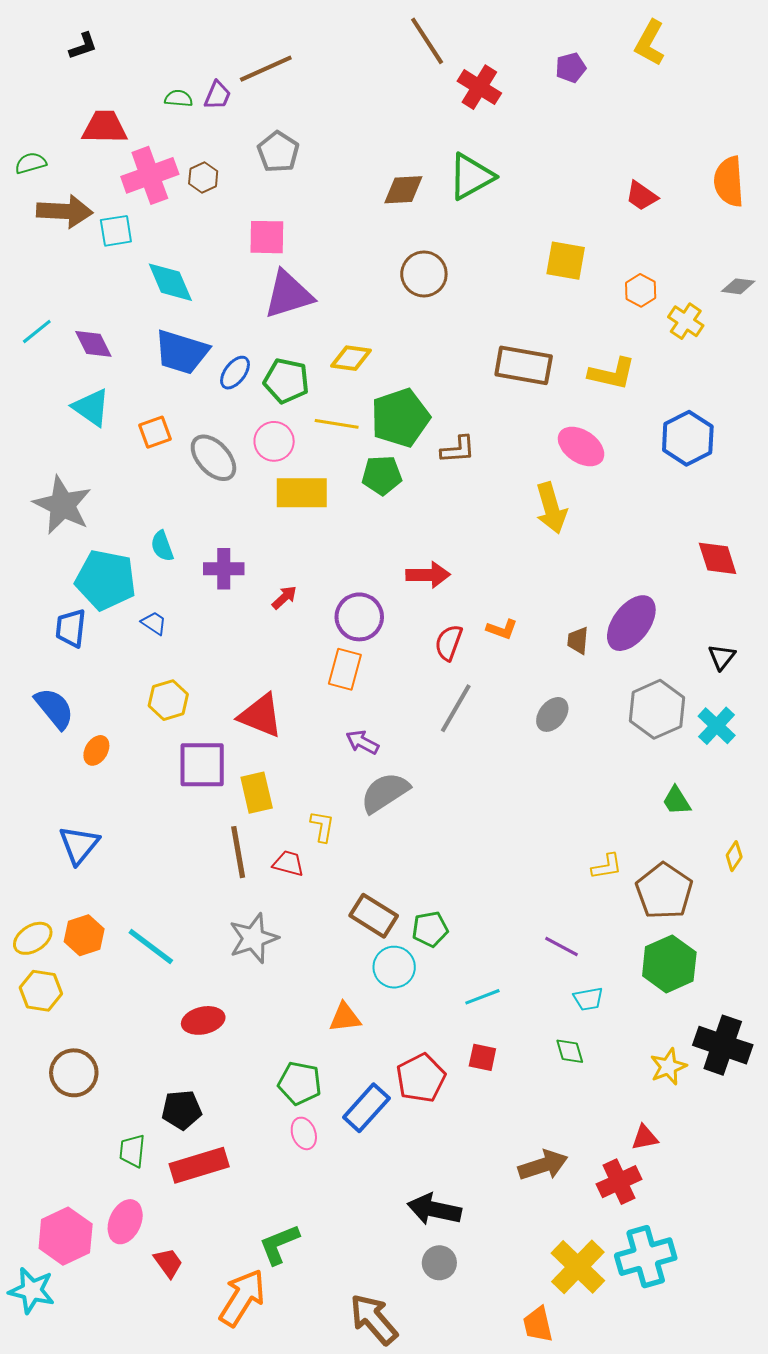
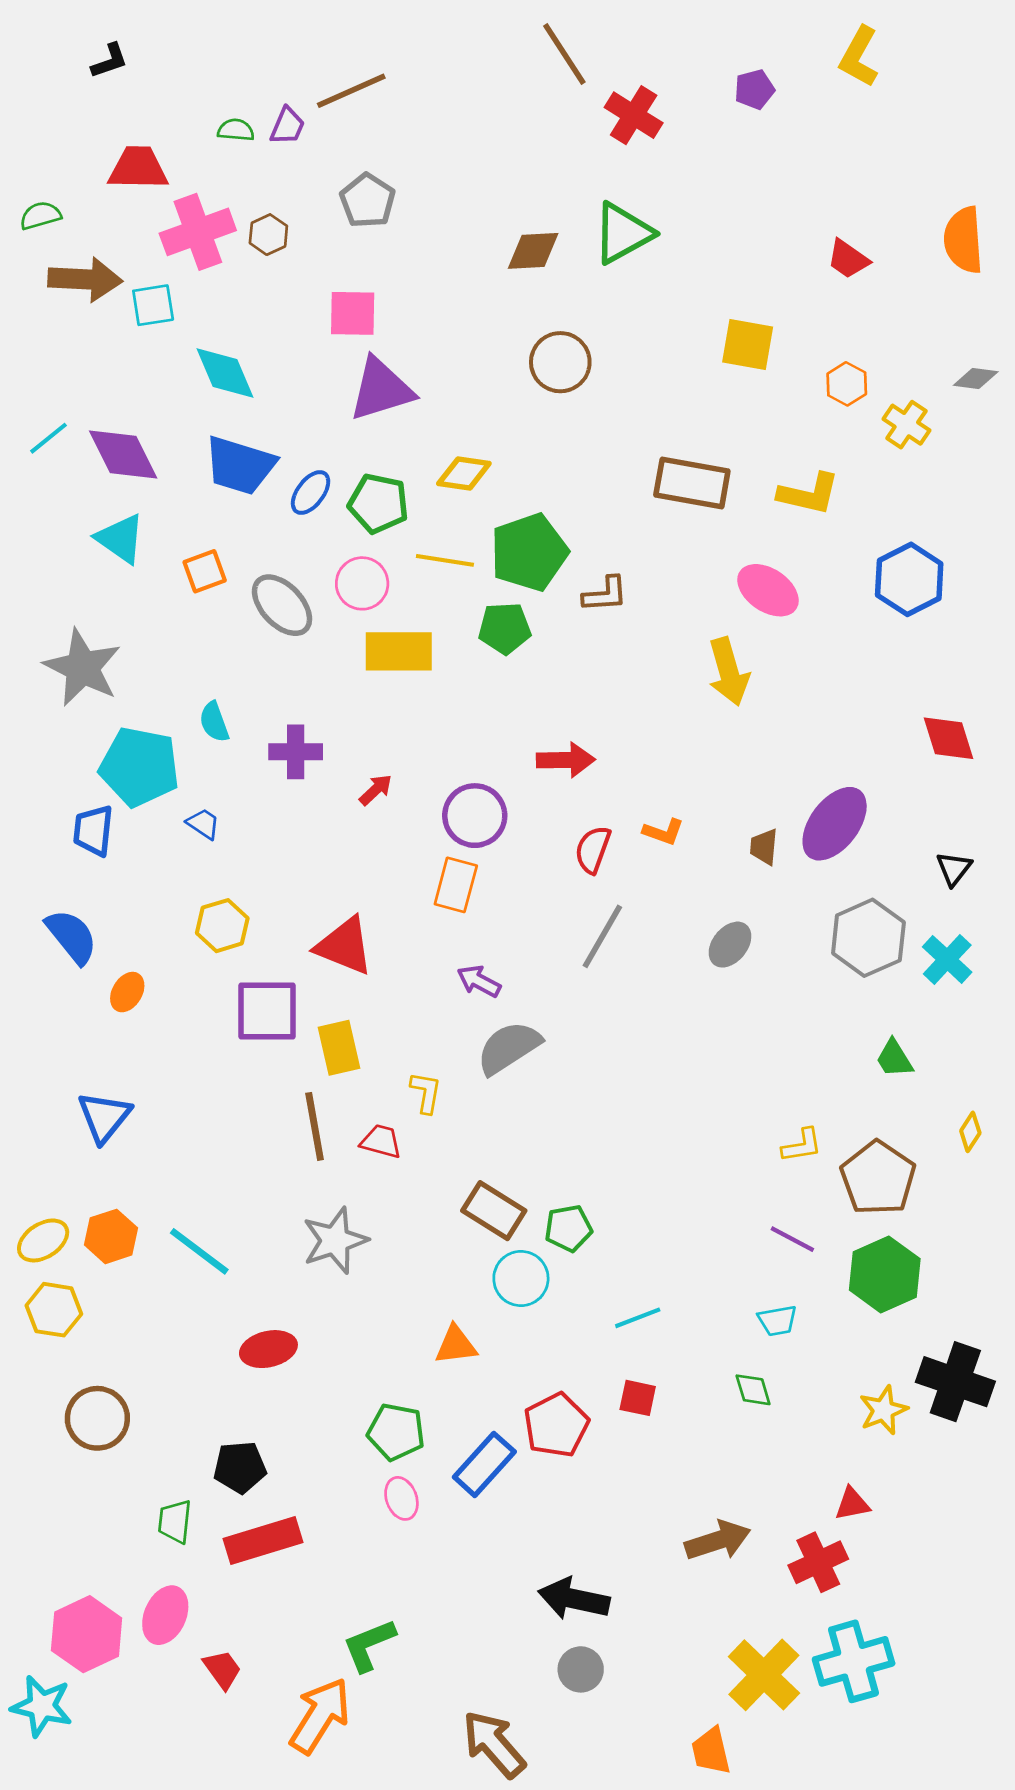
purple diamond: (93, 344) -> (123, 454), size x1.4
purple line: (562, 947) -> (792, 1239), moved

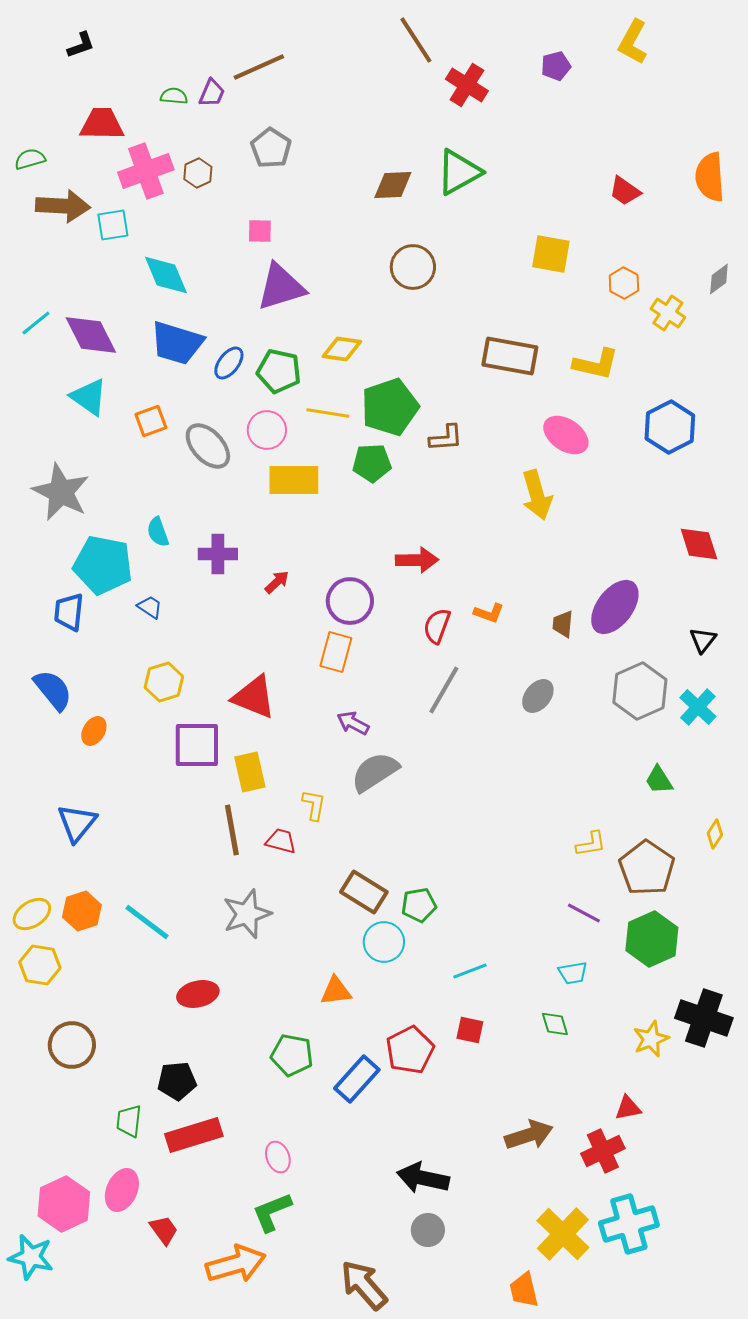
pink square: (353, 313) -> (260, 231), size x0.7
gray diamond: (976, 378) -> (719, 279), turned -44
pink ellipse: (401, 1498) -> (278, 1157), moved
orange arrow: (320, 1716) -> (236, 1264), turned 42

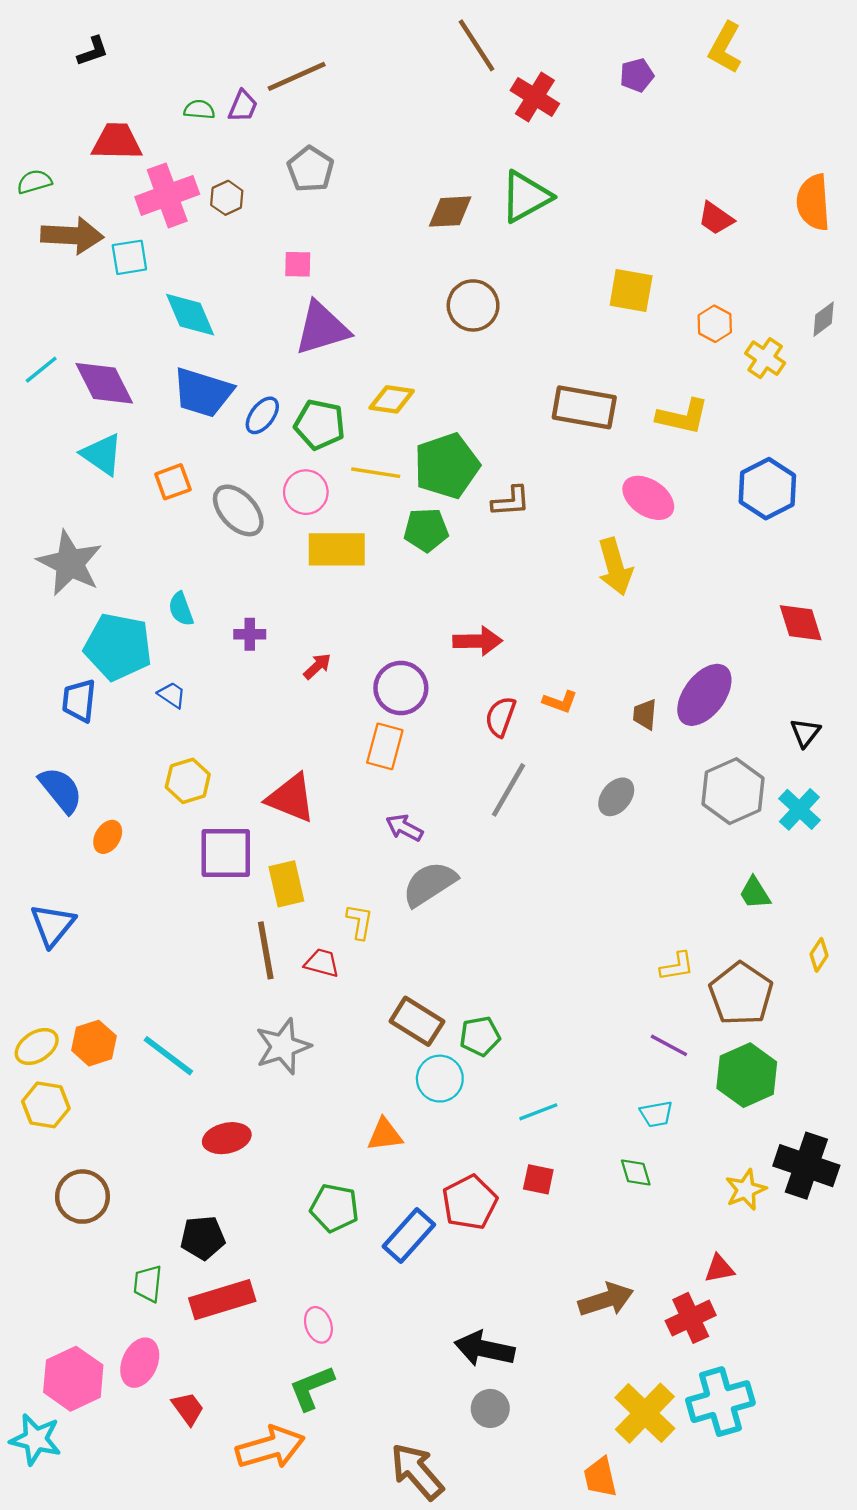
purple cross: (218, 554) -> (250, 634), size x0.7
blue triangle: (77, 823) -> (53, 925), moved

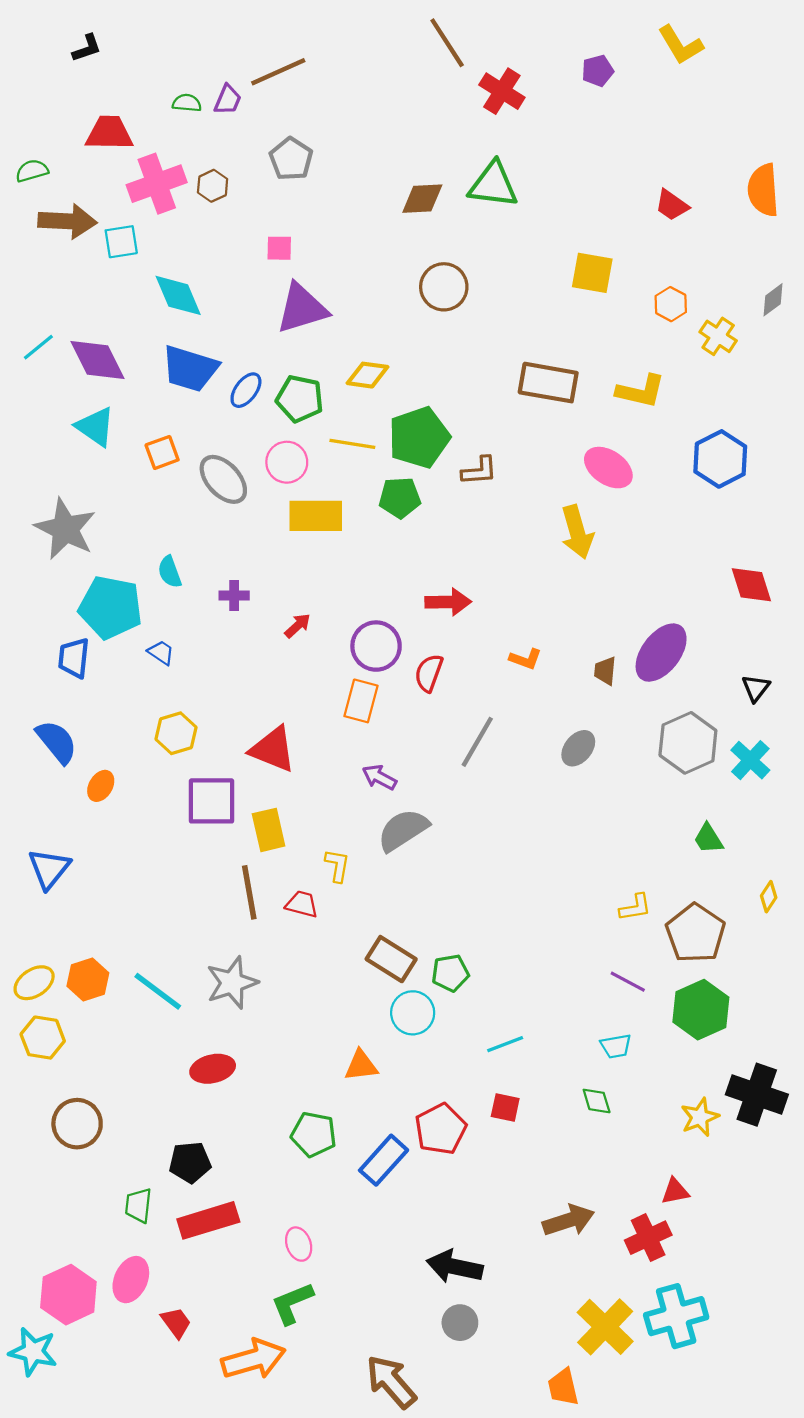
yellow L-shape: (725, 48) -> (680, 45), turned -60
green triangle: (526, 197) -> (493, 185), turned 36
red semicircle: (501, 717) -> (429, 673), moved
gray star: (283, 1047) -> (232, 983), moved

